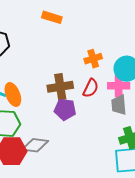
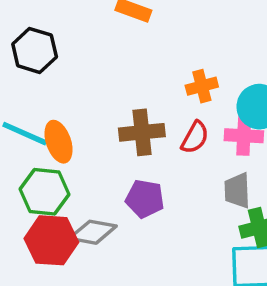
gray trapezoid: (119, 105) -> (237, 191), moved
purple pentagon: (65, 109) -> (145, 199), moved

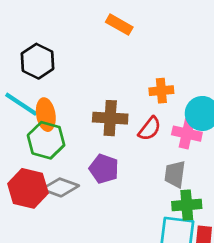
black hexagon: (35, 50) -> (37, 61), moved
green hexagon: (44, 192) -> (46, 140), moved

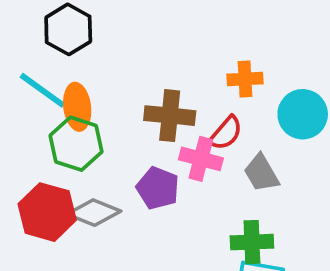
pink cross: (187, 134) -> (201, 159), moved
gray trapezoid: (175, 174) -> (261, 173), moved, turned -40
green cross: (187, 205) -> (252, 242), moved

